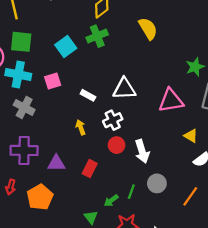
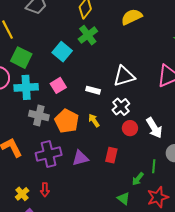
yellow semicircle: (148, 29) -> (132, 17), turned -70
green square: (21, 42) -> (21, 58), turned 35
orange pentagon: (40, 197) -> (67, 121), moved

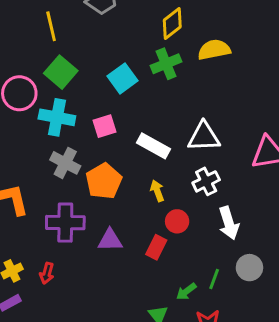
yellow semicircle: (132, 17) -> (214, 50), moved
white rectangle: (93, 90) -> (153, 146), size x1.5
white cross: (121, 107) -> (206, 181), moved
yellow arrow: (94, 120) -> (157, 191), moved
red circle: (130, 128) -> (177, 221), moved

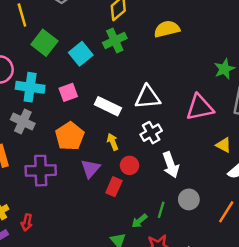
yellow semicircle: (214, 50) -> (167, 29), moved
green square: (61, 72) -> (44, 43), moved
gray cross: (65, 163) -> (23, 122), moved
purple triangle: (110, 240) -> (90, 169), moved, turned -45
red arrow: (47, 273) -> (27, 222), moved

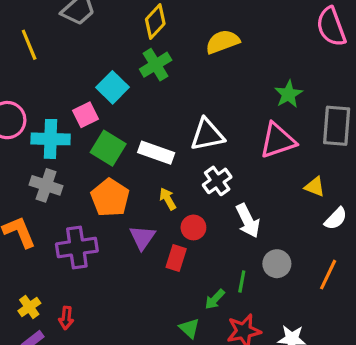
green square: (44, 43) -> (108, 148), moved
green star: (224, 69) -> (288, 94), moved
pink square: (68, 92) -> (86, 115), moved

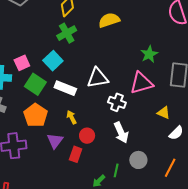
cyan square: (113, 87) -> (53, 61), moved
white cross: (217, 181) -> (117, 102), moved, turned -36

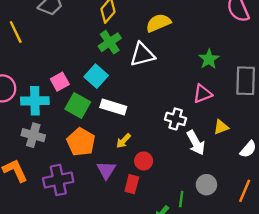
white triangle: (98, 78) -> (142, 55), moved
pink triangle: (141, 83) -> (203, 94), size x0.7
yellow triangle: (164, 113) -> (221, 127), moved, turned -40
yellow arrow: (72, 117) -> (124, 141), turned -104
white arrow: (121, 133) -> (196, 143), moved

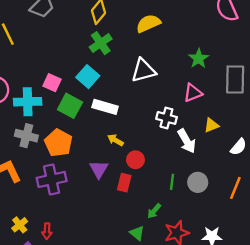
white triangle: (142, 55) -> (143, 70), moved
pink square: (60, 82) -> (52, 83), turned -36
yellow arrow: (124, 141) -> (115, 140), turned 77
orange pentagon: (81, 142) -> (58, 143), moved
green line: (181, 199) -> (172, 182), moved

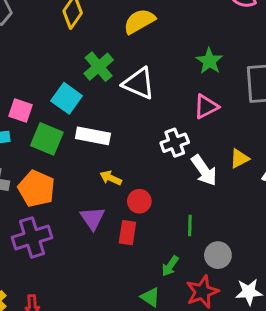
green cross: (101, 43) -> (99, 67), moved
white triangle: (143, 70) -> (139, 83), turned 44
white cross: (166, 118) -> (175, 143), turned -30
yellow triangle: (211, 125) -> (239, 158), moved
gray circle: (198, 182) -> (218, 255), moved

